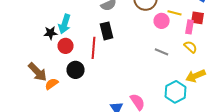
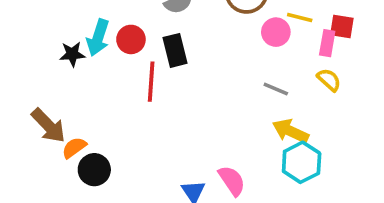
red circle: (66, 46) -> (131, 39), moved
black circle: (76, 70) -> (94, 170), moved
yellow arrow: (196, 76) -> (291, 131), moved, turned 48

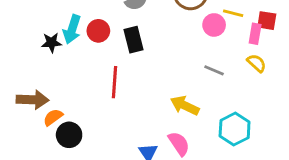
red line: (151, 82) -> (114, 82), moved
brown arrow: (48, 126) -> (32, 100), turned -44
yellow arrow: (291, 131) -> (185, 106), moved

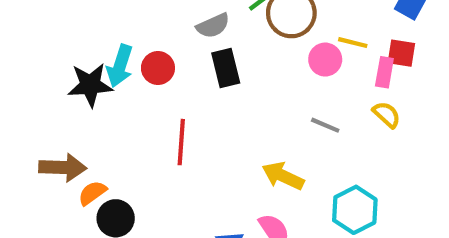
black rectangle: (134, 40) -> (226, 68), moved
black star: (51, 43) -> (90, 85), size x1.5

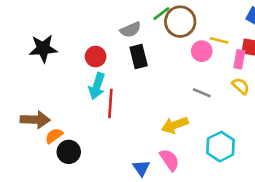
cyan arrow: (120, 66) -> (97, 86), moved
black star: (90, 85) -> (43, 48), moved
yellow arrow: (283, 176) -> (175, 125), turned -45

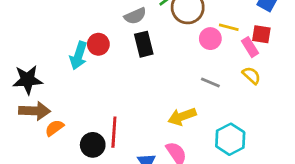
black star: (43, 48) -> (27, 80), moved
pink rectangle: (239, 59) -> (250, 47), turned -42
cyan arrow: (97, 86) -> (79, 56), moved
red line: (110, 104) -> (114, 132), moved
black circle: (69, 152) -> (93, 145), moved

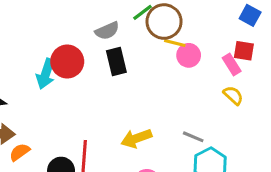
yellow line: (229, 27) -> (175, 43), moved
red circle: (98, 44) -> (67, 61), size x1.4
gray line: (210, 83) -> (193, 137), moved
yellow arrow: (182, 117) -> (136, 138), moved

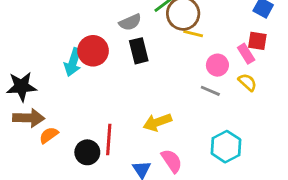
pink circle: (189, 55) -> (217, 65), moved
gray line: (193, 137) -> (210, 91), moved

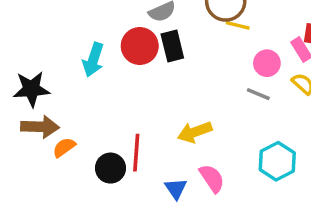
red circle: (93, 51) -> (140, 46), moved

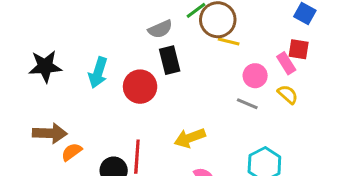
red circle: (140, 46) -> (140, 87), moved
black star: (31, 89) -> (45, 66), moved

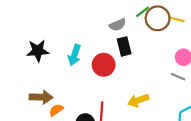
yellow line: (229, 41) -> (177, 19), moved

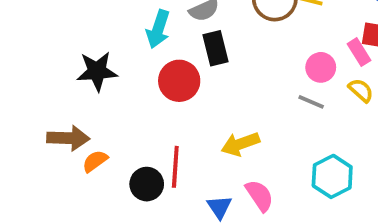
black star: (38, 51) -> (97, 71), moved
cyan arrow: (74, 55) -> (158, 29), moved

